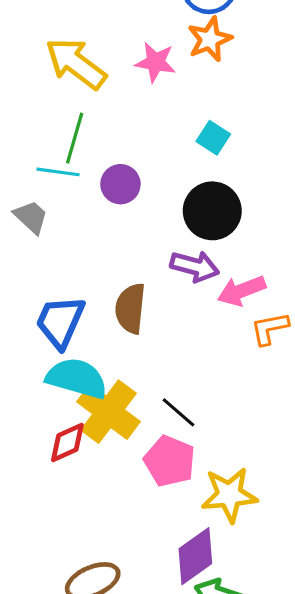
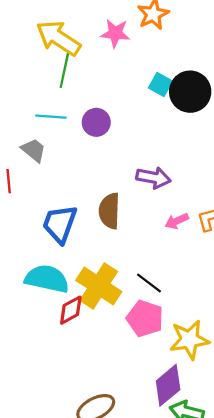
green line: (75, 138) -> (65, 70), moved
black circle: (212, 211) -> (190, 92), moved
pink arrow: (242, 291) -> (177, 221), moved, size x0.7
cyan semicircle: (77, 378) -> (47, 279), moved

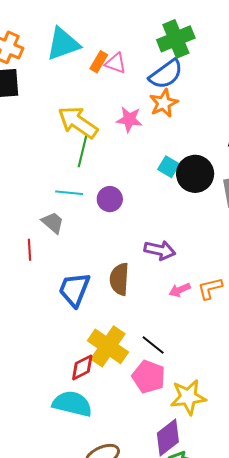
cyan semicircle: (47, 279) -> (72, 404), moved

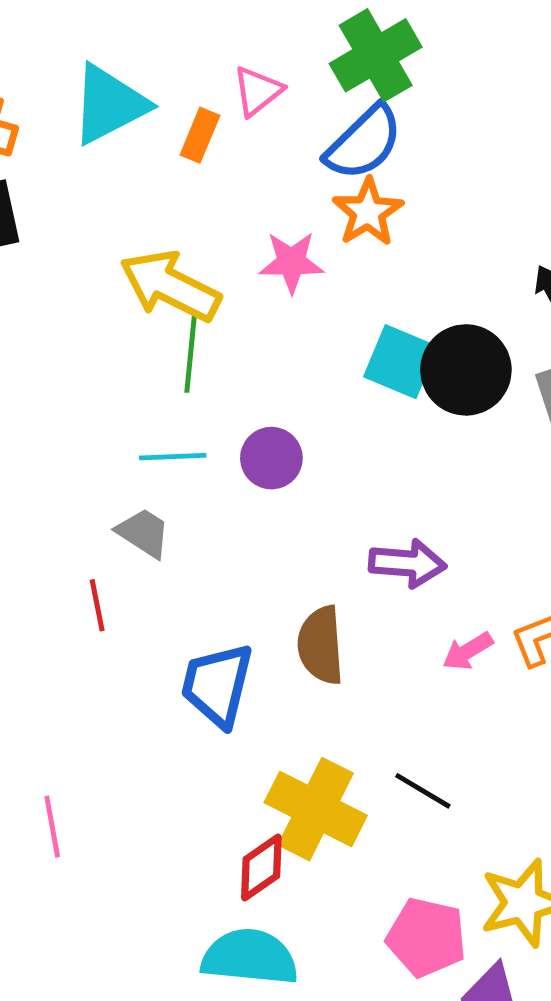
pink triangle: (116, 63) -> (257, 91), moved, turned -50
cyan square: (169, 167) -> (401, 362), size x1.4
pink pentagon: (149, 377) -> (426, 937), moved

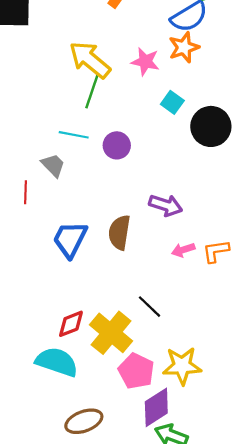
cyan square: (401, 362) -> (172, 102), moved, size x0.7
yellow cross: (316, 809) -> (111, 333), moved

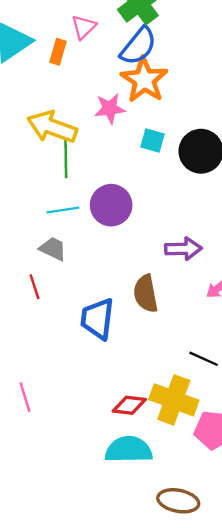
orange star: (184, 47) -> (144, 80), size x1.4
purple circle: (117, 145) -> (111, 205), size x1.4
red diamond: (71, 324) -> (129, 405), turned 48
brown ellipse: (84, 421) -> (178, 501), turned 51

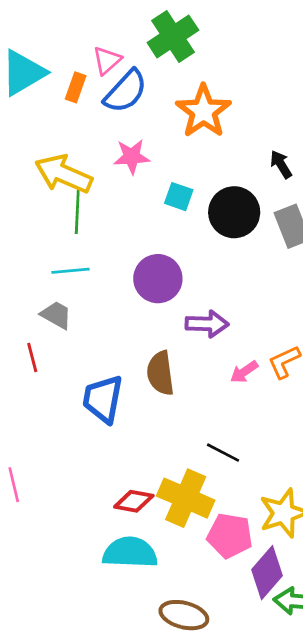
blue semicircle: (138, 46) -> (126, 91), moved
orange star: (144, 80) -> (203, 111), moved
purple circle: (111, 205) -> (158, 279), moved

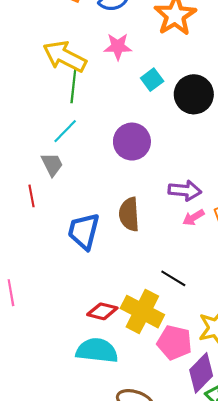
cyan square: (179, 197) -> (152, 80), turned 30
cyan line: (70, 271) -> (65, 131), turned -44
gray trapezoid: (56, 315) -> (52, 164), turned 30
purple arrow: (207, 324) -> (185, 191), moved

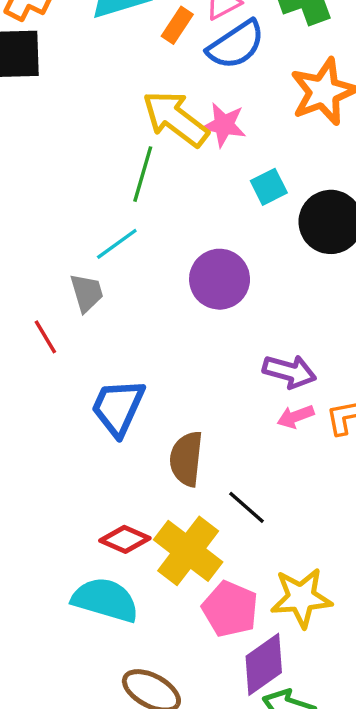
yellow arrow: (65, 56) -> (175, 119), moved
red line: (31, 196) -> (45, 337), turned -30
brown semicircle: (129, 214) -> (186, 459), moved

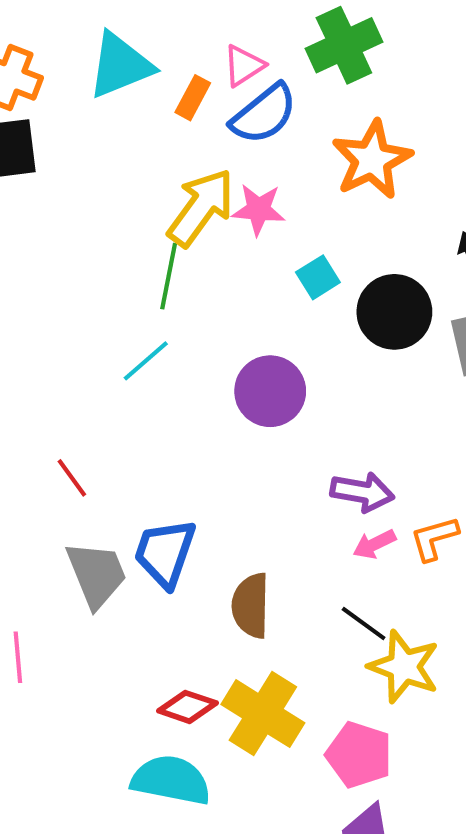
yellow arrow: (175, 119) -> (201, 208), turned 94
gray trapezoid: (87, 293) -> (96, 574), moved, size x1.5
black line: (246, 507) -> (364, 623), moved
yellow star: (301, 598) -> (404, 667), moved, turned 30
pink pentagon: (230, 609) -> (359, 755), moved

